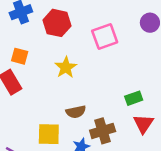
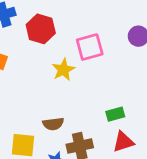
yellow star: (66, 67) -> (63, 70), moved
red triangle: (143, 124) -> (123, 142), turned 35

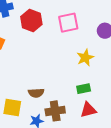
pink square: (90, 47) -> (68, 23), moved
yellow star: (63, 70) -> (85, 58), moved

